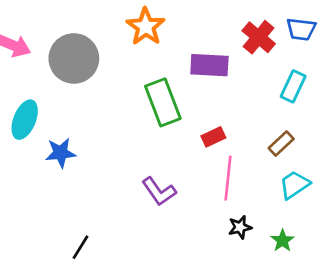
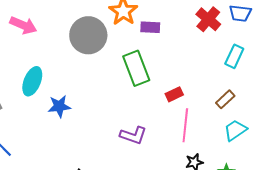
gray circle: (74, 58) -> (88, 35), moved
purple rectangle: (209, 65) -> (150, 27), moved, size x0.7
purple L-shape: (159, 191) -> (133, 135), turned -36

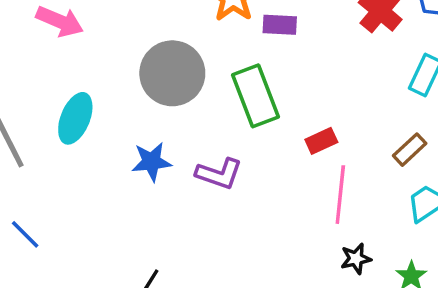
gray circle: (88, 35) -> (172, 73), moved
blue star: (59, 106) -> (152, 162), moved
purple L-shape: (133, 135) -> (219, 174), moved

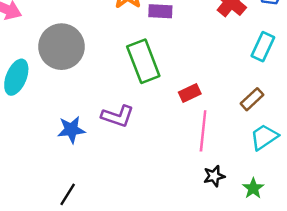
gray circle: (172, 73) -> (61, 47), moved
blue star: (152, 162) -> (71, 130), moved

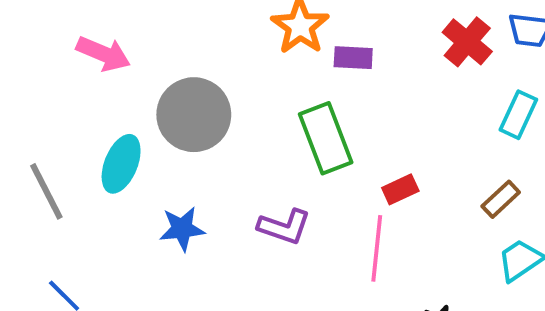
blue star: (71, 130) -> (182, 229), moved
pink line: (203, 131) -> (377, 248), moved

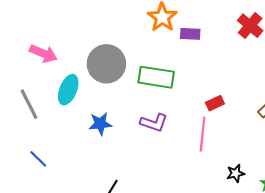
pink arrow: (103, 54) -> (43, 53), moved
green rectangle: (326, 138) -> (156, 77), moved, turned -60

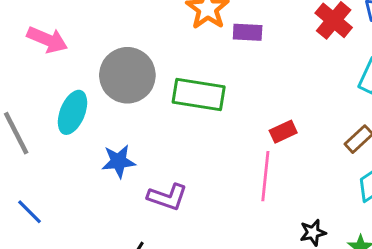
pink arrow: (43, 53) -> (47, 40), moved
purple L-shape: (154, 123) -> (167, 197), moved

